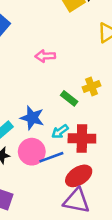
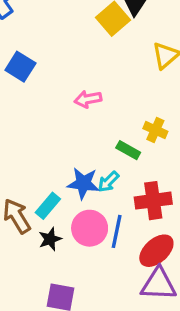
yellow cross: (92, 86) -> (155, 130), turned -36
cyan arrow: (60, 132) -> (108, 182), moved
blue line: (51, 157) -> (117, 231), turned -50

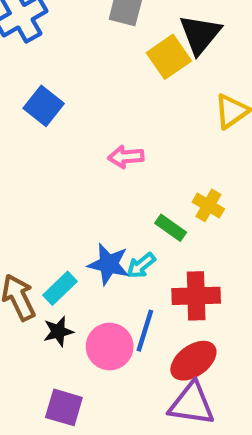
pink circle: (90, 228) -> (110, 346), moved

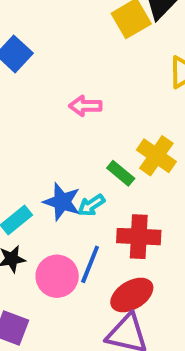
yellow cross: (208, 205) -> (156, 156), size x1.4

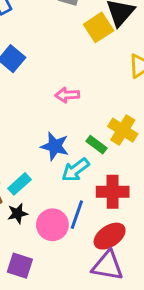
blue star: (62, 202) -> (55, 146), moved
cyan arrow: (91, 205) -> (75, 170), size x1.4

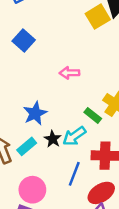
blue star: (55, 146) -> (35, 113), moved, turned 30
black star: (18, 213) -> (53, 139), moved, turned -30
pink circle: (52, 225) -> (32, 190), moved

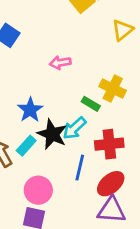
black star: (53, 139) -> (52, 134), size x1.6

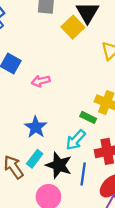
pink arrow: (60, 63) -> (41, 81), moved
black star: (52, 134) -> (59, 165), moved

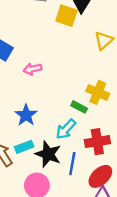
yellow square: (73, 27) -> (66, 16), turned -30
cyan rectangle: (35, 159) -> (24, 147), turned 30

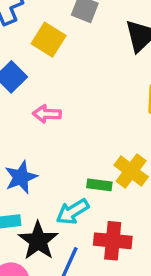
yellow square: (66, 16) -> (49, 40), moved
green rectangle: (79, 107) -> (99, 185), turned -35

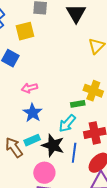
yellow square: (49, 40) -> (25, 31), turned -30
pink arrow: (47, 114) -> (29, 88), moved

